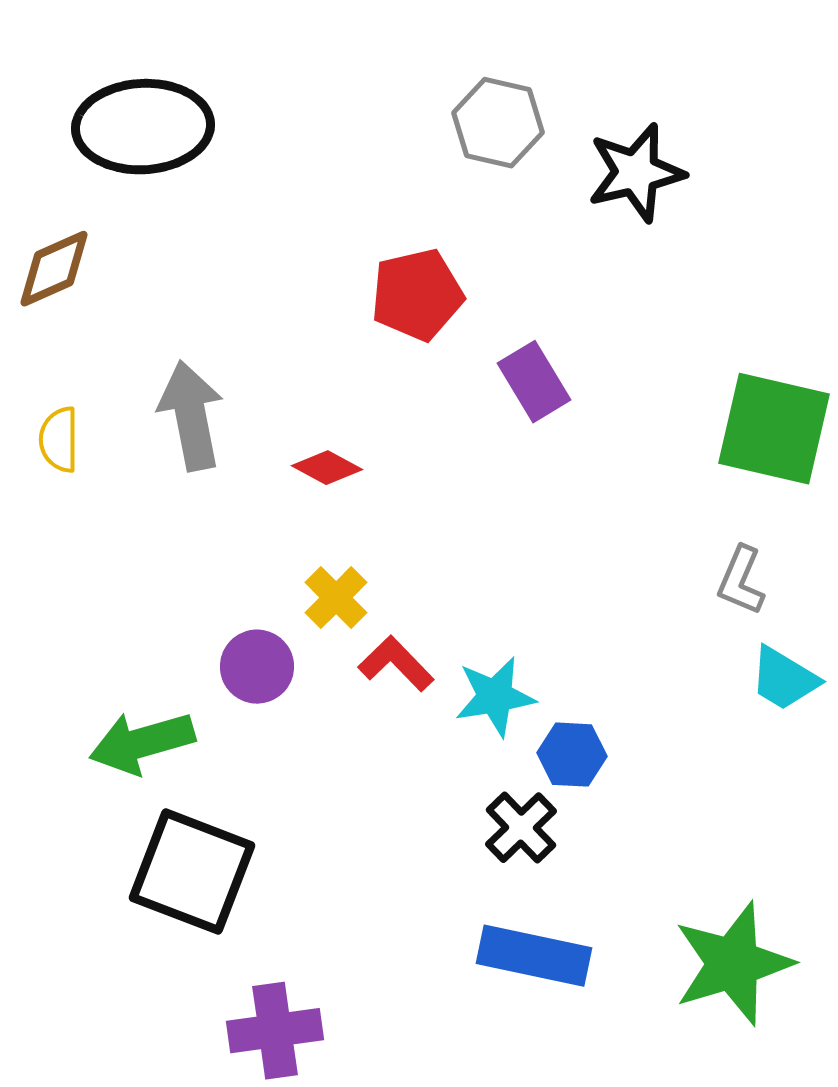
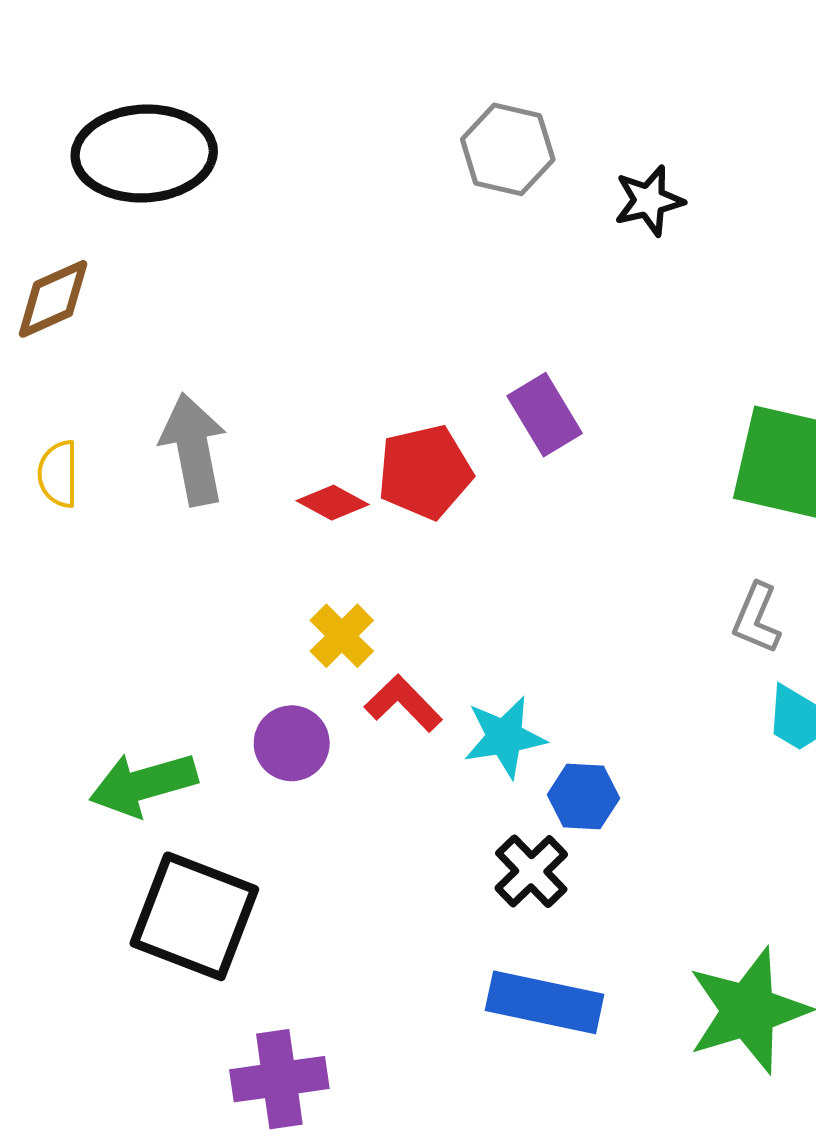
black star: (636, 173) -> (649, 201), size x0.7
red pentagon: (417, 295) -> (425, 472), moved
purple circle: (257, 667) -> (292, 743), moved

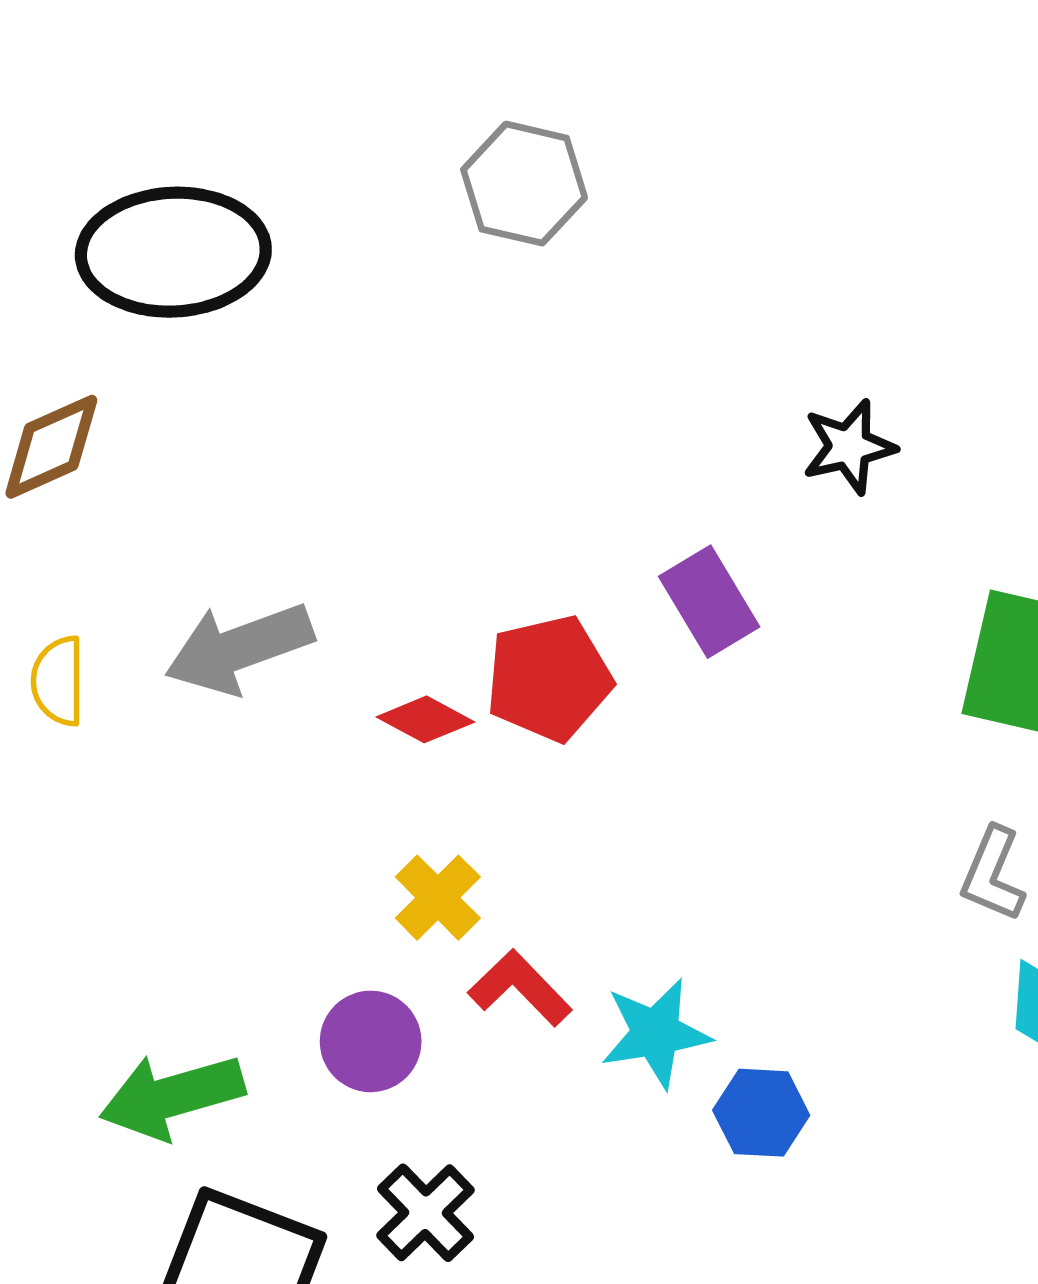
gray hexagon: (508, 149) -> (524, 184), moved
black star: (649, 201) -> (849, 447), moved
gray arrow: (193, 449) -> (239, 648), turned -99
black cross: (531, 871) -> (425, 1213), moved

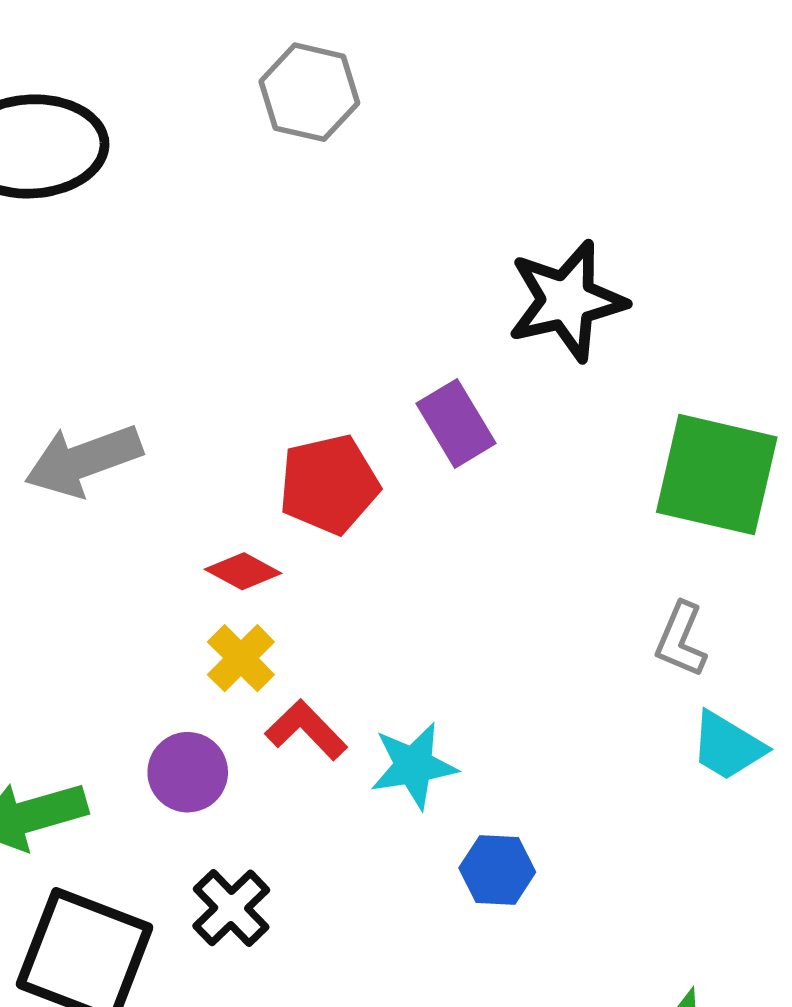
black star: (849, 447) -> (567, 301), size x1.6
red diamond: (425, 719) -> (243, 571), moved
blue hexagon: (761, 1113) -> (497, 870), moved

